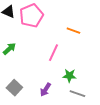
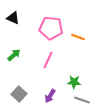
pink pentagon: (31, 16) -> (51, 28), moved, turned 30
pink line: (53, 53) -> (48, 60), moved

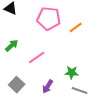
orange line: (78, 37) -> (76, 28), turned -56
pink line: (48, 60) -> (37, 58), moved, turned 30

